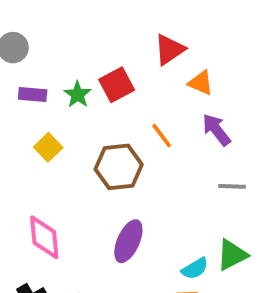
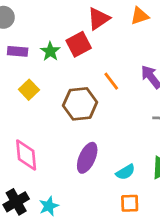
red triangle: (169, 50) -> (98, 19), moved
orange triangle: (201, 83) -> (140, 16), moved, turned -42
cyan semicircle: (195, 269) -> (125, 172), moved

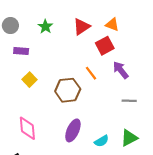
orange triangle: (140, 16) -> (112, 24), turned 40
red square: (79, 44) -> (105, 46), moved
green star: (50, 51) -> (45, 27), moved

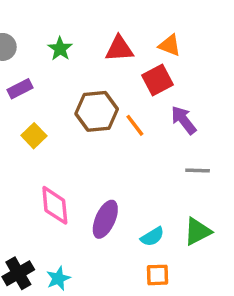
red triangle: (81, 27) -> (119, 49), turned 30
purple rectangle: (21, 51) -> (20, 89), turned -32
brown hexagon: (68, 90) -> (97, 111), moved
pink diamond: (27, 128) -> (55, 205), moved

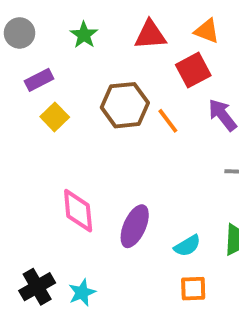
yellow square: (34, 136) -> (55, 117), moved

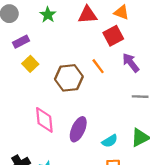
brown hexagon: (125, 105) -> (69, 78), moved

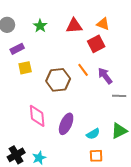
purple arrow: (131, 63) -> (105, 76), moved
yellow square: (30, 64) -> (25, 68), turned 32

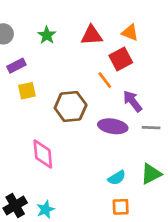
orange line: (83, 70) -> (105, 80), moved
purple ellipse: (66, 124) -> (113, 126), moved, turned 75

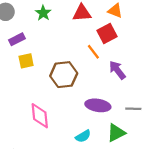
purple ellipse: (113, 126) -> (98, 105), moved
gray line: (151, 128) -> (133, 109), moved
green triangle: (151, 174) -> (116, 133), moved
cyan semicircle: (117, 178) -> (83, 136), moved

